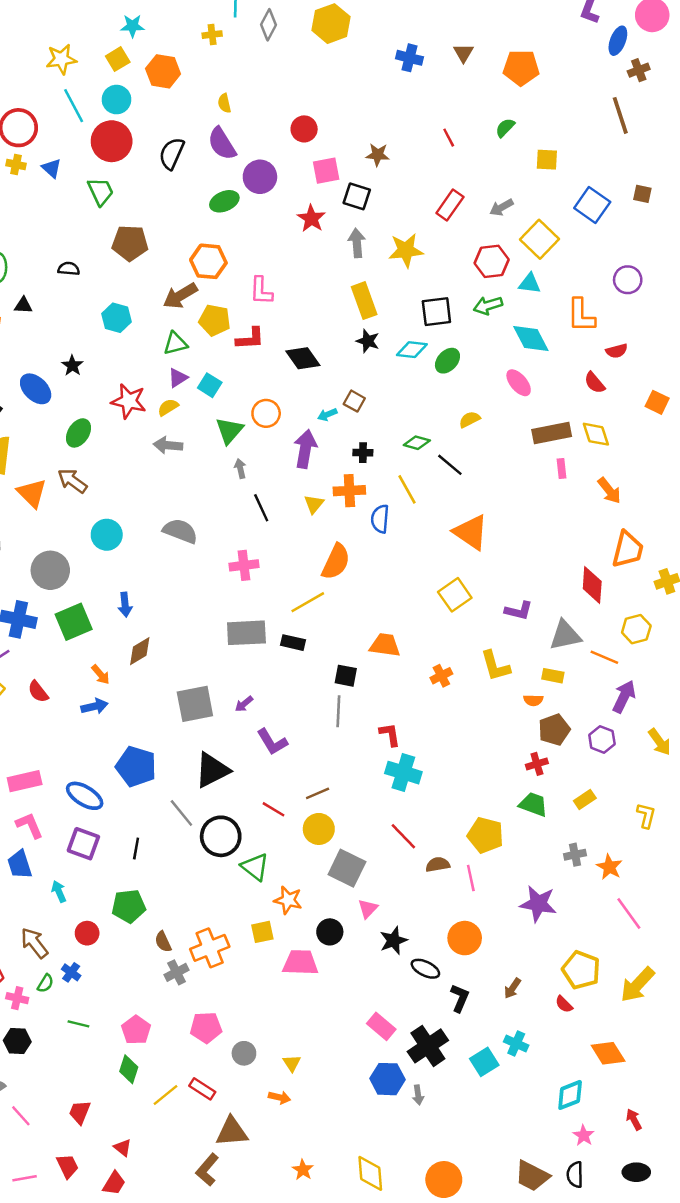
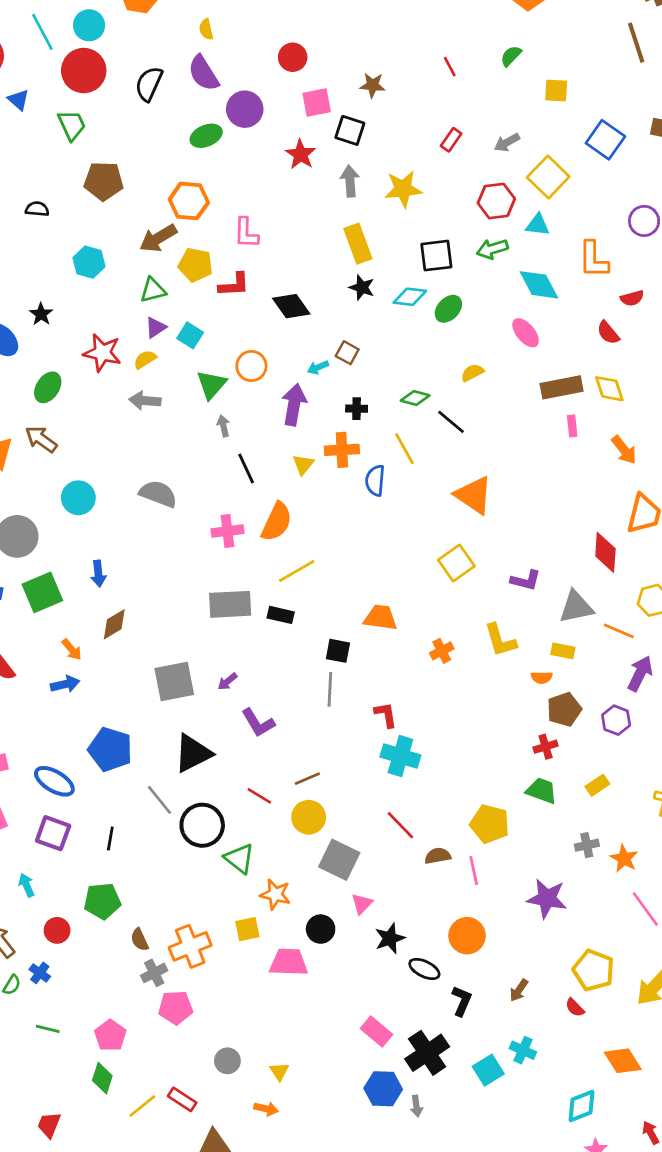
red rectangle: (450, 205) -> (451, 140), size x0.7
orange semicircle: (336, 562) -> (277, 522), moved
pink pentagon: (206, 1028) -> (176, 1008), moved

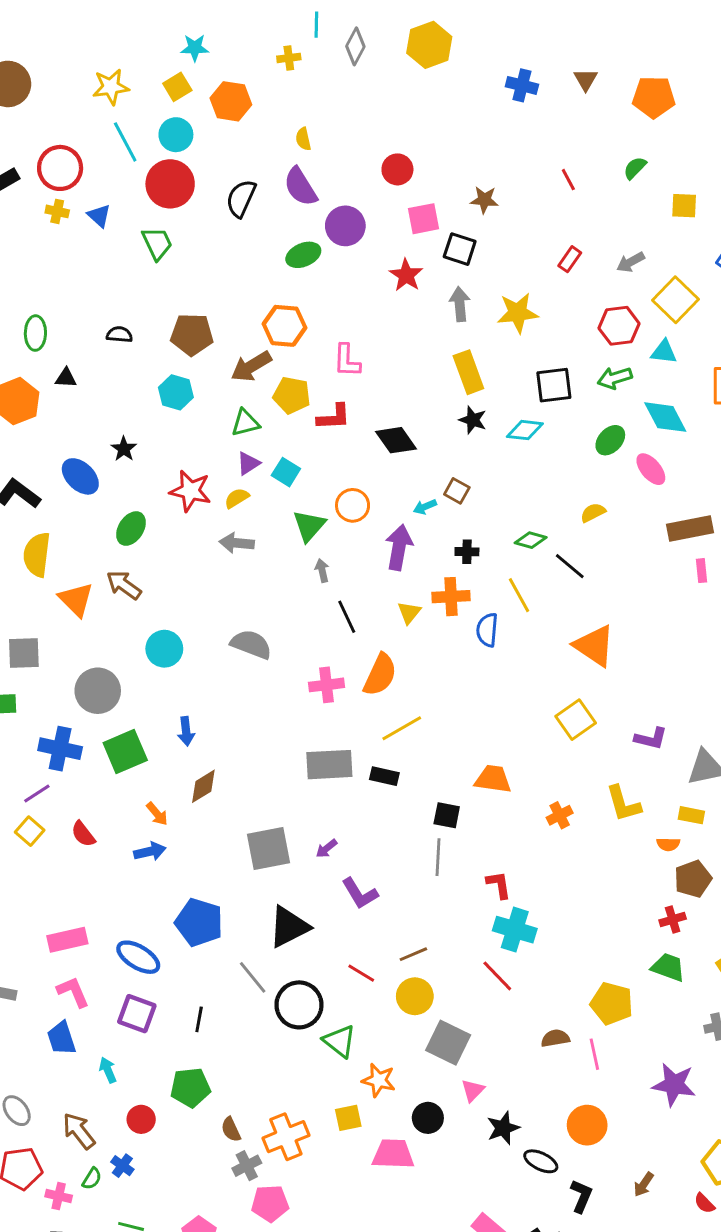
brown pentagon: (104, 181) -> (192, 334), moved
green ellipse: (448, 309) -> (610, 440), moved
red line: (400, 825) -> (497, 976), moved

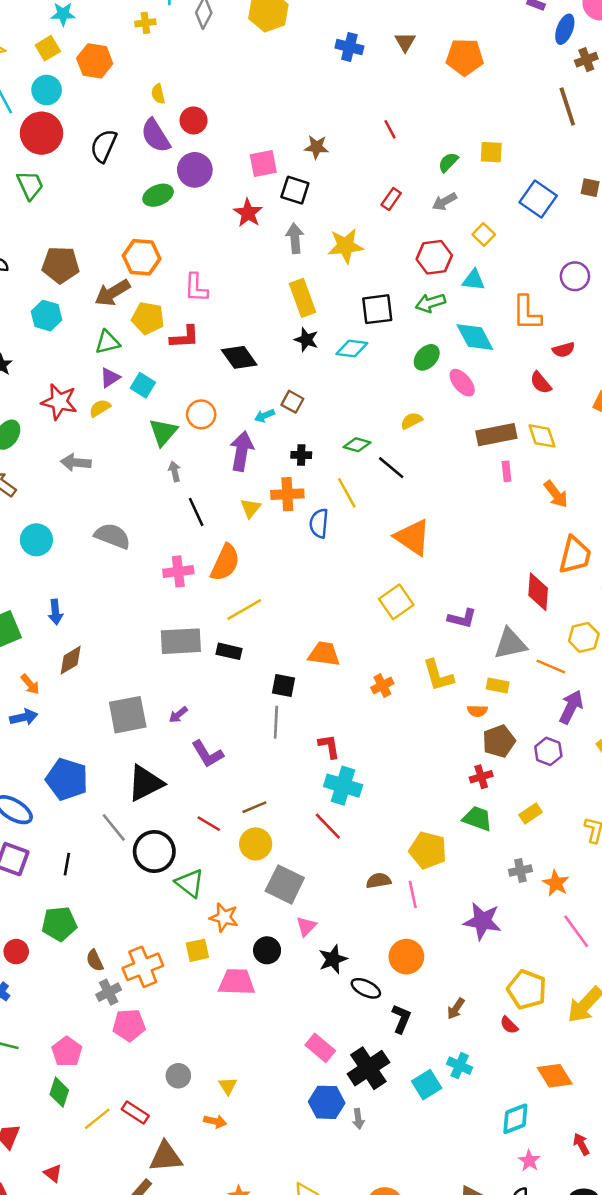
green semicircle: (635, 168) -> (448, 162), moved
red circle: (397, 169) -> (194, 120), moved
yellow square: (675, 300) -> (484, 234), size x0.6
gray arrow: (237, 543) -> (76, 463), moved

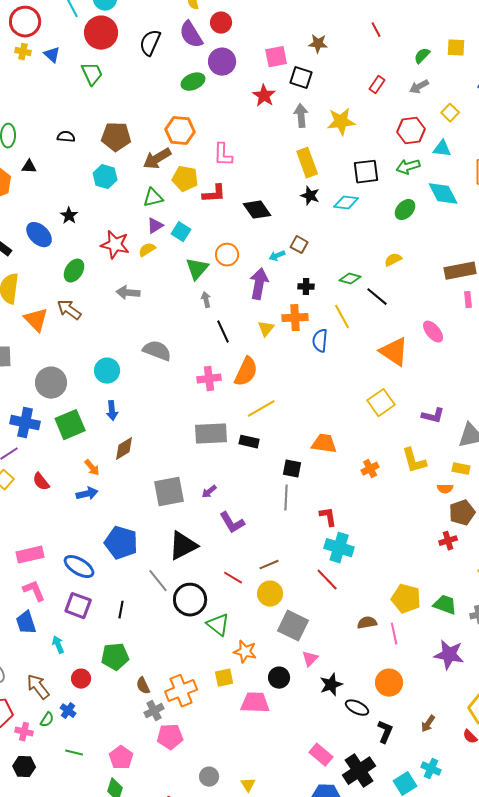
pink ellipse: (462, 383) -> (433, 332), moved
cyan circle: (36, 540) -> (107, 371), moved
green trapezoid: (477, 819) -> (445, 605), moved

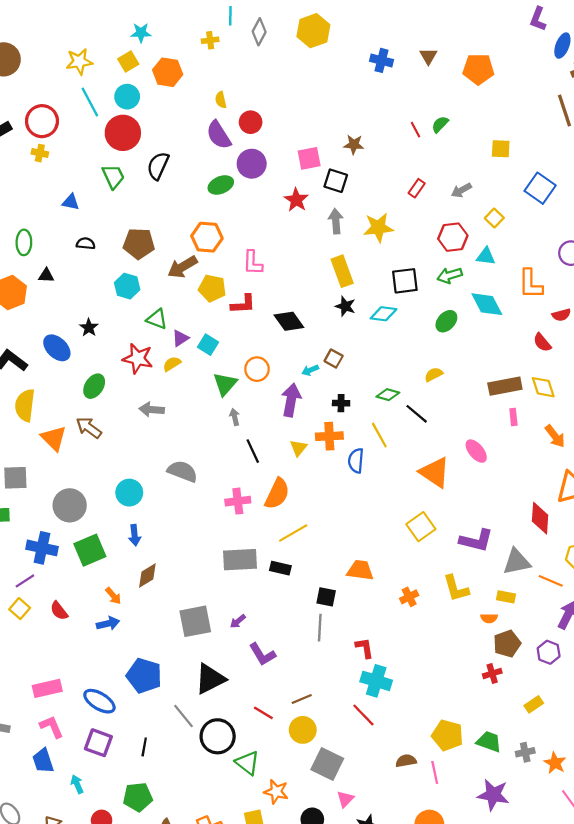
black semicircle: (150, 43) -> (158, 166), moved
blue triangle: (52, 55) -> (71, 202), moved, turned -30
green semicircle: (422, 56) -> (440, 124), moved
green triangle: (153, 198) -> (157, 319), moved, turned 35
purple L-shape: (433, 416) -> (476, 540), size x1.4

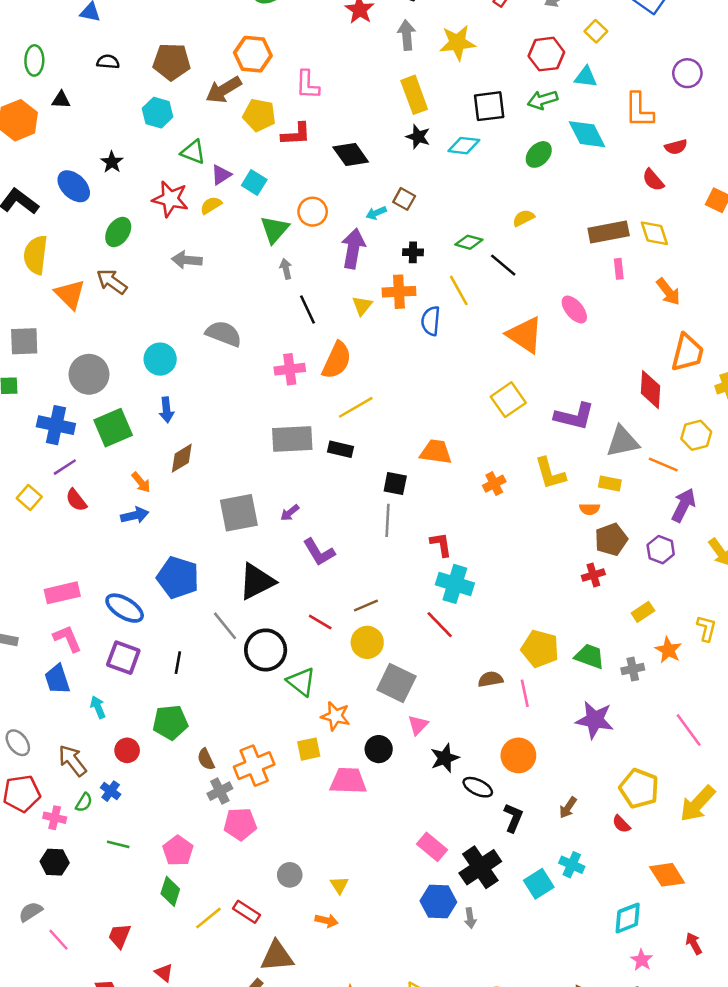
purple line: (25, 581) -> (65, 467), moved
orange star: (555, 763) -> (668, 650), moved

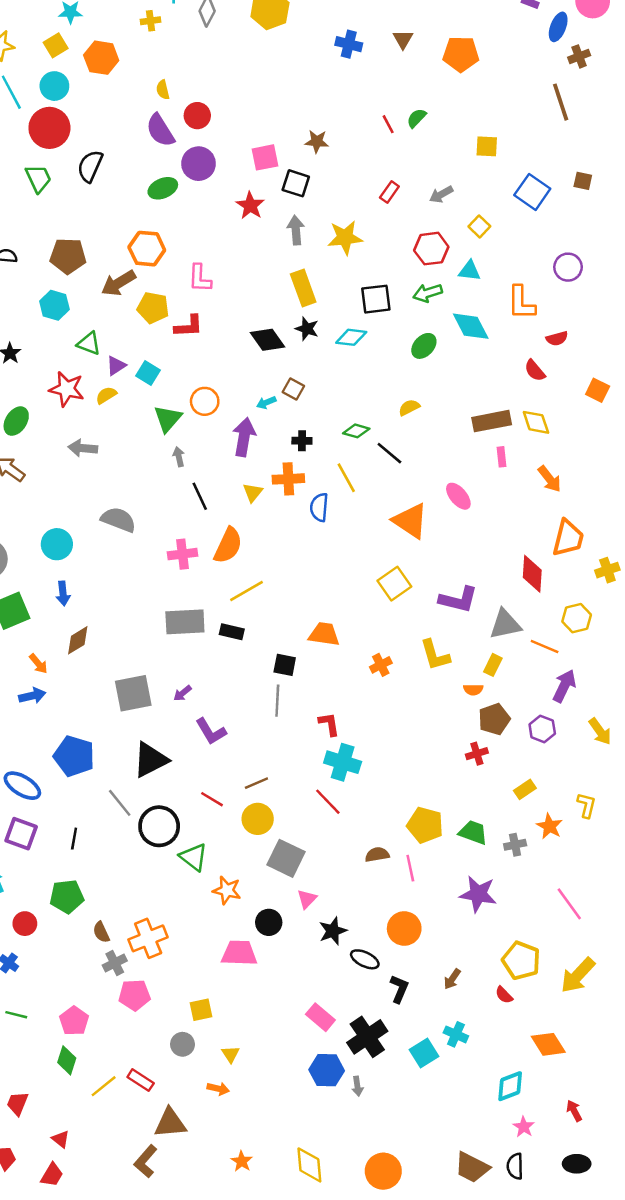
black diamond: (351, 154) -> (267, 340), moved
yellow rectangle: (610, 484) -> (493, 665), turned -75
yellow square: (309, 749) -> (201, 1010), moved

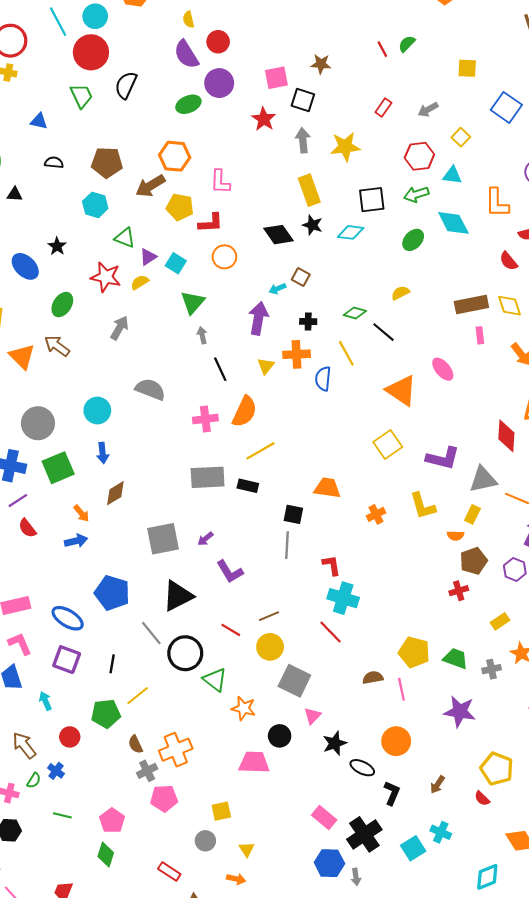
orange circle: (205, 401) -> (224, 257), moved
gray arrow: (83, 448) -> (120, 328), turned 115
yellow line: (104, 1086) -> (138, 696), moved

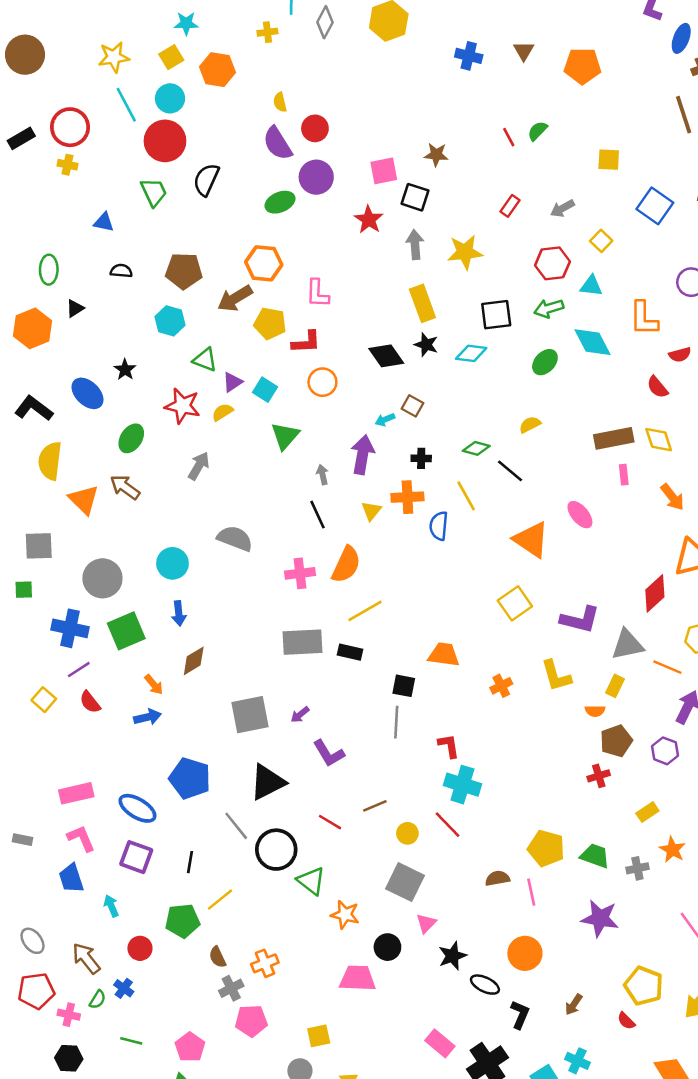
black triangle: (15, 194) -> (75, 308), turned -35
gray arrow: (202, 335) -> (322, 475), moved
red diamond: (506, 436) -> (655, 593), turned 44
yellow circle: (270, 647) -> (407, 833), moved, size x0.7
orange cross: (176, 750) -> (265, 963), size x0.7

